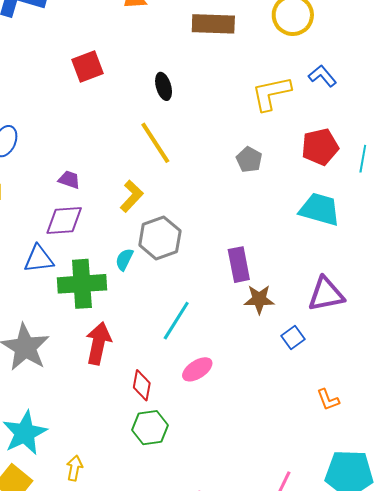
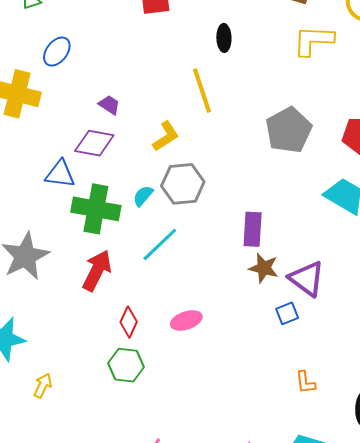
yellow L-shape: (271, 93) -> (313, 40), moved
gray pentagon: (249, 160) -> (289, 130), size x1.8
purple triangle: (326, 294) -> (307, 279), moved, turned 33
cyan line: (176, 321) -> (160, 244), moved

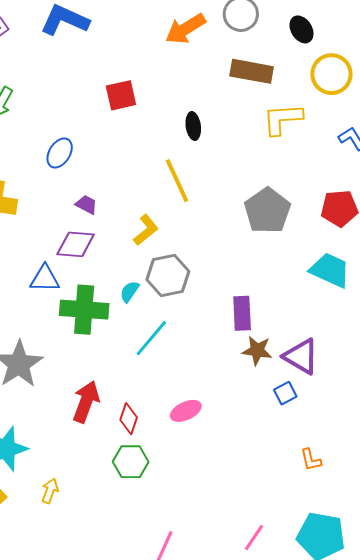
blue ellipse: (57, 52) -> (60, 153), moved
red arrow: (97, 271) -> (86, 402), moved

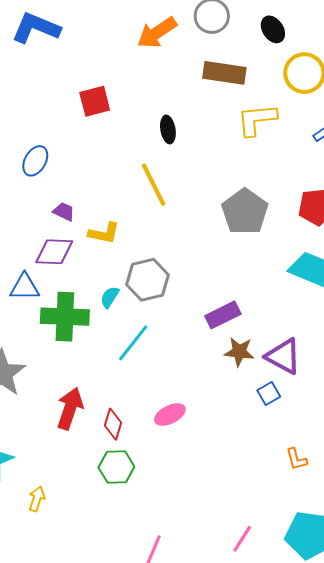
yellow L-shape: (146, 230) -> (104, 233), moved, turned 52
purple rectangle: (242, 313) -> (223, 315), turned 68

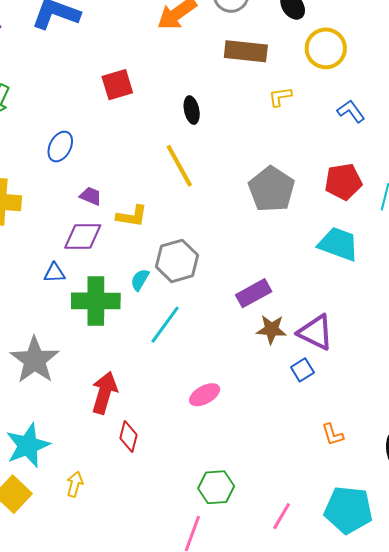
yellow L-shape: (257, 120) -> (280, 97), size x0.6
blue triangle: (25, 287) -> (54, 273), size x0.7
red diamond: (113, 424) -> (128, 437), moved
green hexagon: (116, 467) -> (216, 487), moved

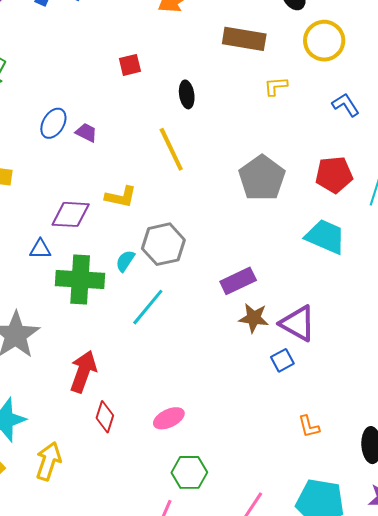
red square: (117, 85) -> (130, 65), moved, size x0.7
purple trapezoid: (91, 196) -> (86, 133), moved
pink ellipse: (205, 395) -> (169, 418), moved
yellow arrow: (75, 484) -> (48, 461), size x1.5

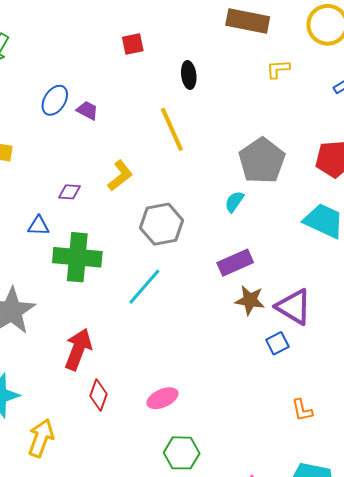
yellow L-shape: (121, 197) -> (120, 176), turned -52
purple diamond: (71, 214) -> (70, 192), size x0.6
cyan semicircle: (125, 261) -> (234, 202), moved

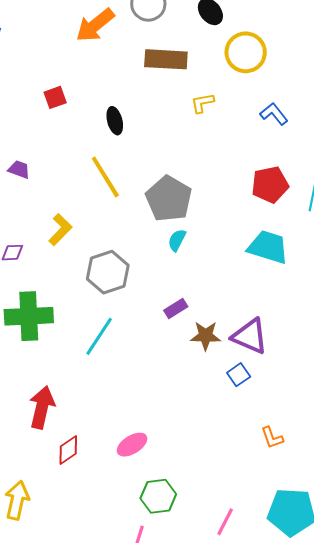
gray pentagon: (262, 161) -> (169, 199), moved
purple rectangle: (235, 263) -> (176, 309), moved, size x0.7
red diamond: (99, 395) -> (68, 450), turned 44

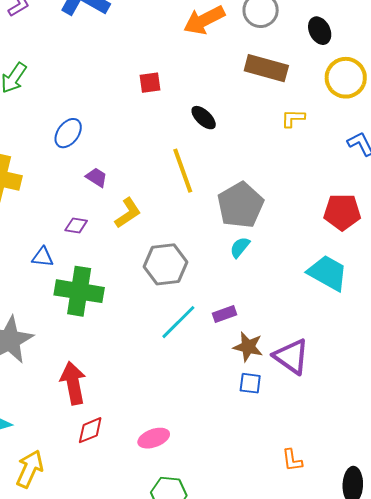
black ellipse: (115, 121) -> (204, 118), turned -44
purple trapezoid: (19, 169) -> (97, 177), moved
cyan line: (99, 336) -> (178, 322), moved
blue square: (239, 375) -> (250, 383), moved, turned 30
red arrow: (42, 407) -> (73, 383), turned -36

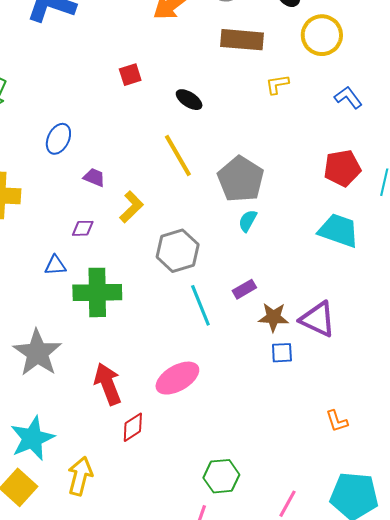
cyan line: (178, 322) -> (200, 305), turned -57
pink ellipse: (154, 438) -> (177, 378), moved, size x1.4

